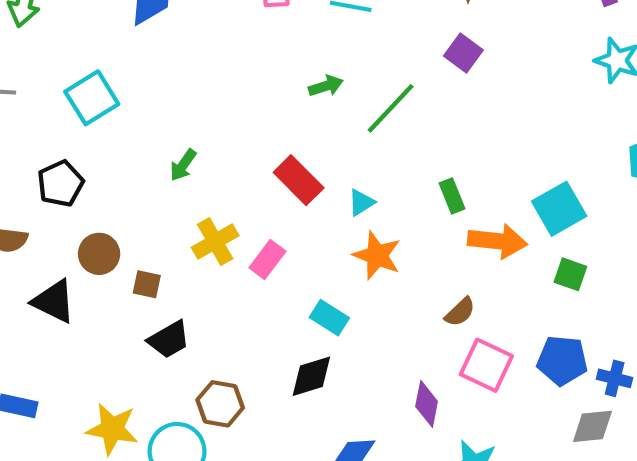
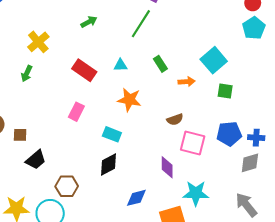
green line: (391, 108) -> (141, 24), moved
cyan triangle: (361, 202) -> (120, 65), moved, turned 40
orange arrow: (497, 241) -> (187, 82), size x0.6
yellow cross: (215, 242) -> (38, 42), moved
brown semicircle: (460, 312) -> (175, 119), turned 35

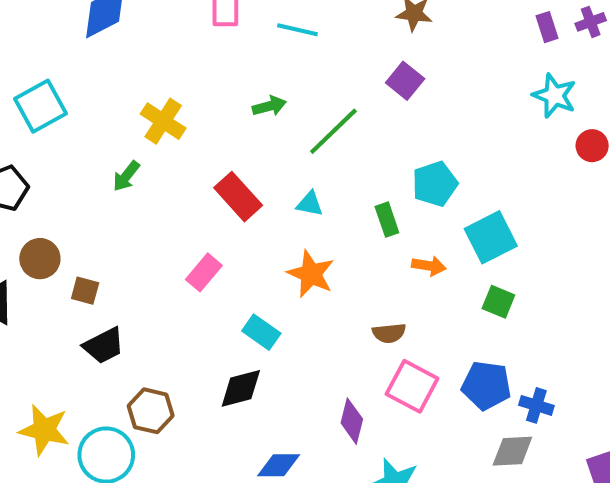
green line: (141, 24) -> (333, 131), moved
cyan pentagon: (254, 28) -> (435, 184), moved
yellow cross: (38, 42) -> (163, 121), turned -30

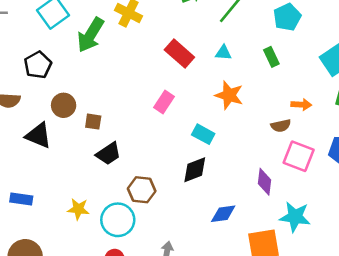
green arrow: (126, 176) -> (91, 35), moved, size x1.8
cyan pentagon: (435, 184) -> (287, 17), moved
orange arrow: (429, 266) -> (301, 105), moved
yellow star: (44, 430) -> (78, 209), size x0.7

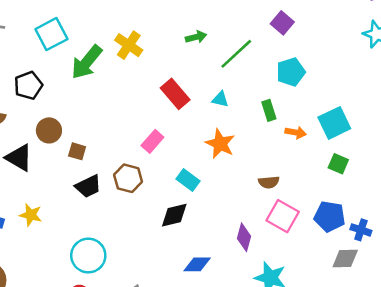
orange arrow: (301, 105) -> (296, 132), moved
brown hexagon: (142, 190) -> (128, 178), moved
yellow star: (78, 209) -> (31, 215), moved

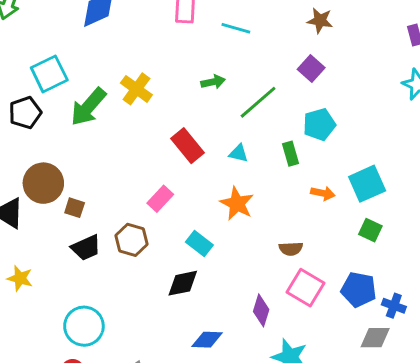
black pentagon: (28, 85) -> (25, 113), moved
green rectangle: (269, 110) -> (290, 154), moved
brown circle: (49, 130) -> (43, 183), size x1.4

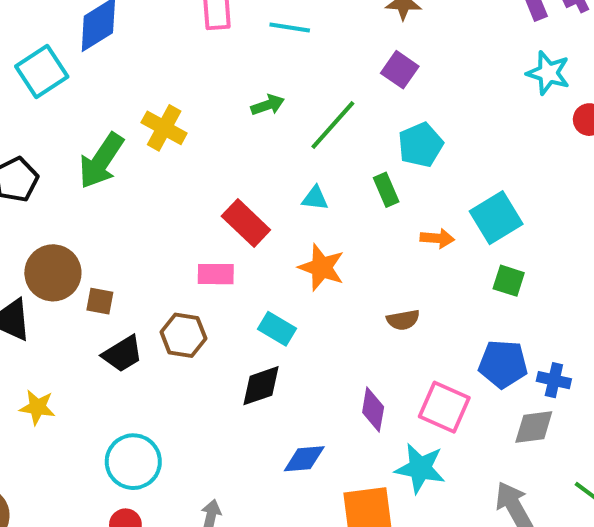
cyan square: (49, 74) -> (42, 72), moved
red rectangle: (187, 146) -> (246, 223), moved
pink rectangle: (160, 199) -> (216, 274), turned 55
pink square: (305, 288) -> (444, 407), moved

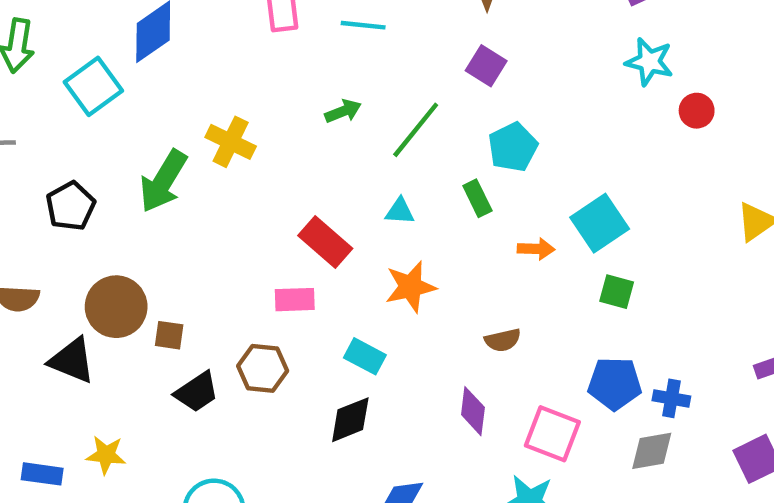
orange star: (321, 267) -> (410, 287), turned -30
purple diamond: (373, 410) -> (473, 411), moved

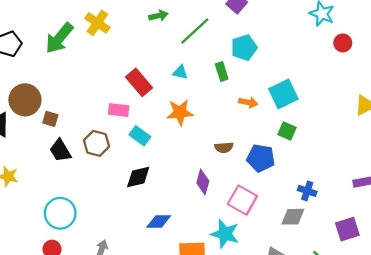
cyan rectangle: (365, 356) -> (140, 136), moved
blue pentagon: (615, 383) -> (261, 158), moved
black trapezoid: (197, 392) -> (60, 151), turned 85

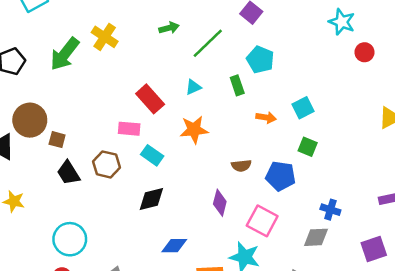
cyan pentagon: (244, 48) -> (260, 60), turned -30
cyan triangle: (180, 72) -> (193, 87), turned -35
cyan square: (283, 94) -> (303, 108), size x0.7

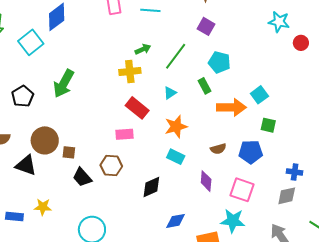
yellow cross: (105, 37) -> (130, 71), moved, turned -30
orange arrow: (266, 117) -> (231, 107), size x1.8
cyan rectangle: (152, 155) -> (176, 157), moved

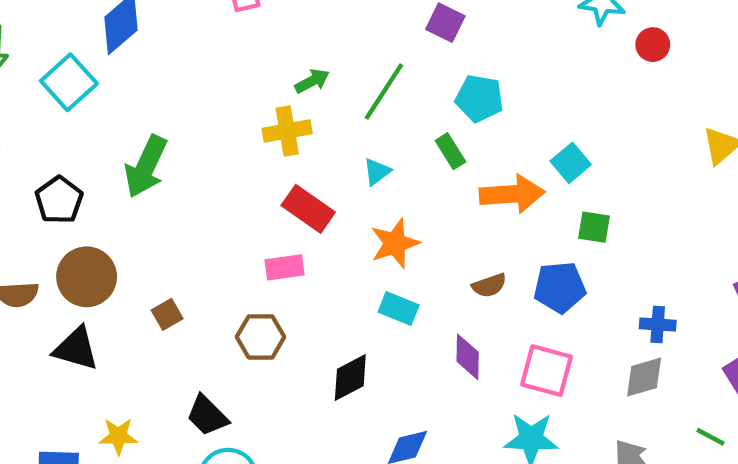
brown circle: (45, 140) -> (87, 277), moved
brown square: (69, 152) -> (167, 314), turned -32
black trapezoid: (82, 177) -> (207, 416), moved

